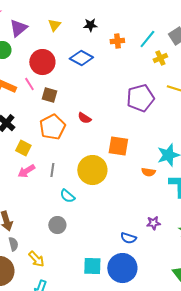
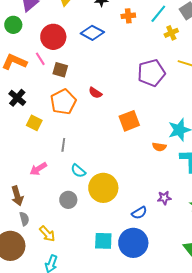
orange square: (118, 146) -> (129, 121), turned -30
yellow circle: (92, 170) -> (103, 188), moved
pink arrow: (26, 171) -> (38, 169), moved
blue semicircle: (128, 238) -> (139, 213), turned -49

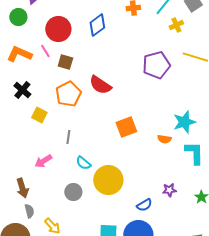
blue diamond: (92, 33) -> (97, 25), turned -65
red semicircle: (95, 93) -> (100, 85), size x1.6
orange square: (129, 121) -> (126, 127), moved

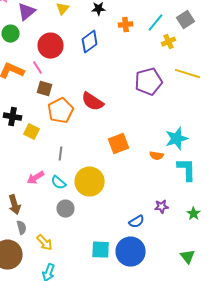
brown square: (65, 62) -> (45, 89), moved
black cross: (22, 90) -> (13, 117), moved, turned -30
cyan semicircle: (83, 163) -> (59, 183), moved
yellow circle: (108, 180) -> (90, 182), moved

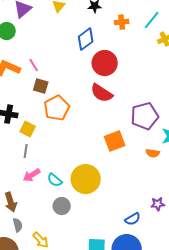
red circle: (51, 46) -> (105, 63), moved
purple pentagon: (149, 82) -> (145, 116), moved
red semicircle: (93, 102) -> (102, 93), moved
gray line: (61, 154) -> (26, 151), moved

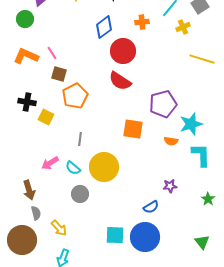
orange cross: (122, 22) -> (142, 22), moved
orange square: (115, 141) -> (133, 129), turned 30
gray line: (26, 151) -> (80, 139), moved
purple star: (158, 204) -> (170, 186), moved

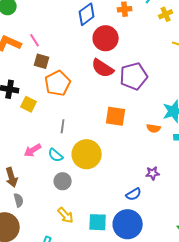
purple pentagon: (163, 104) -> (134, 76), moved
yellow arrow: (59, 228) -> (66, 215), moved

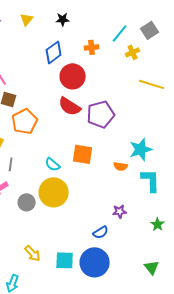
gray line: (63, 126) -> (11, 164), moved
cyan semicircle: (56, 155) -> (53, 164), moved
gray circle: (63, 181) -> (27, 202), moved

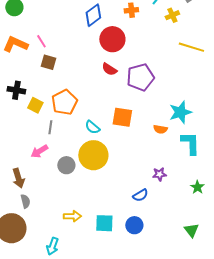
red semicircle: (70, 106) -> (109, 69), size x0.7
orange pentagon: (25, 121) -> (64, 102), moved
yellow arrow: (33, 253) -> (72, 216), turned -48
blue circle: (95, 262) -> (134, 225), size x0.6

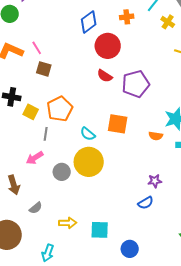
yellow cross: (172, 15) -> (168, 22), turned -32
blue semicircle: (140, 195) -> (146, 203), moved
gray semicircle: (25, 201) -> (36, 208), moved, turned 64
blue circle: (134, 225) -> (130, 249), moved

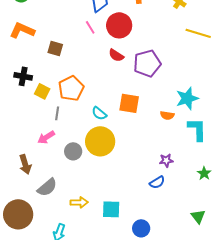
pink line: (37, 48) -> (90, 27), moved
gray semicircle: (36, 208) -> (47, 187), size x1.5

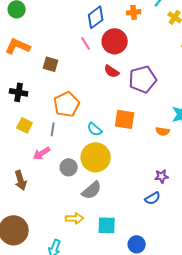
yellow square: (42, 91) -> (25, 125), moved
gray semicircle: (47, 187) -> (92, 190), moved

